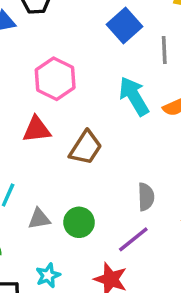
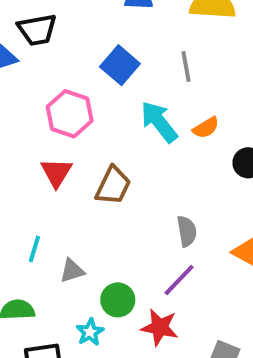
blue square: (125, 26) -> (120, 65), moved
red triangle: (37, 129) -> (56, 172), turned -44
green circle: (79, 222) -> (118, 300), moved

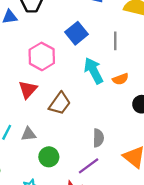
gray triangle: (72, 271) -> (29, 134), moved
green circle: (118, 300) -> (49, 157), moved

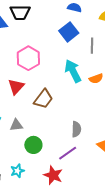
blue square: (77, 33) -> (69, 32), moved

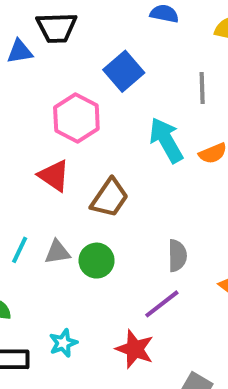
blue square: (69, 32) -> (124, 71), moved
red triangle: (16, 87) -> (54, 176), turned -36
green circle: (33, 145) -> (97, 261), moved

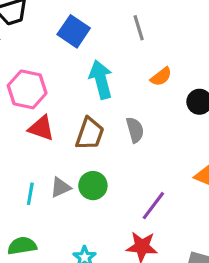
pink hexagon: (76, 118) -> (27, 89), moved
cyan arrow: (166, 140) -> (101, 79), moved, turned 30
gray semicircle: (177, 256) -> (135, 130), moved

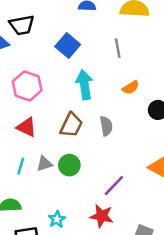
red triangle: (41, 128) -> (26, 127), moved

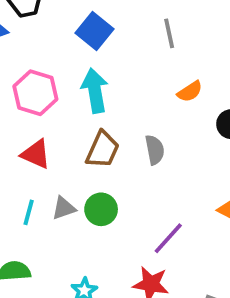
cyan arrow: (84, 85) -> (95, 91), moved

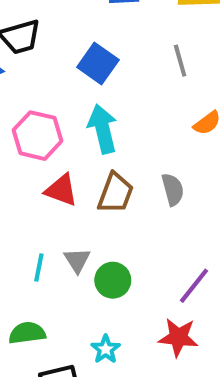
red triangle: (36, 154) -> (61, 190), moved
gray triangle: (64, 208) -> (77, 260), turned -40
green circle: (101, 209) -> (113, 280), moved

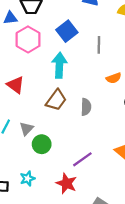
gray line: (180, 61) -> (99, 45), moved
pink hexagon: (38, 136) -> (28, 39), moved
red triangle: (61, 190) -> (15, 85), moved

